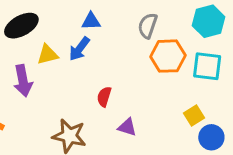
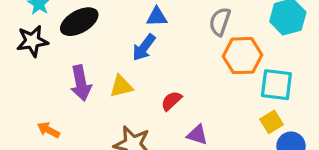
yellow triangle: (48, 55) -> (121, 86), moved
cyan square: (207, 66) -> (276, 85), moved
red semicircle: (104, 97) -> (171, 101), turned 30

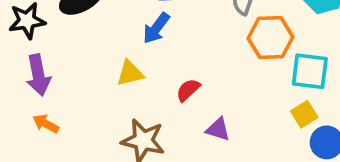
purple arrow: (81, 83) -> (38, 75), moved

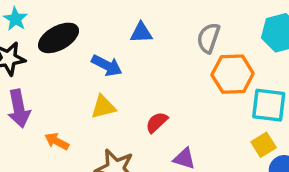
blue arrow: (156, 28) -> (107, 65), moved, turned -100
orange arrow: (46, 124) -> (57, 141), moved

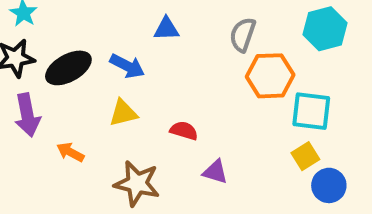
black ellipse: (58, 38) -> (68, 68), moved
red semicircle: (157, 122) -> (184, 131), turned 60

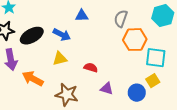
orange arrow: (70, 152) -> (33, 79), size x1.5
blue circle: (329, 185) -> (137, 93), moved

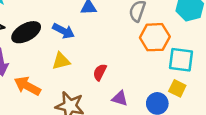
red semicircle: (91, 68) -> (100, 72), turned -80
yellow square: (153, 81) -> (177, 88), turned -32

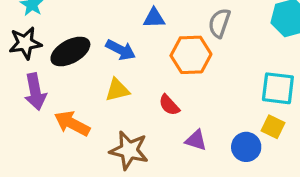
orange hexagon: (155, 37) -> (191, 55), moved
red semicircle: (100, 72) -> (169, 105), turned -70

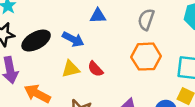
orange hexagon: (191, 55) -> (146, 57), moved
red semicircle: (169, 105) -> (95, 69), moved

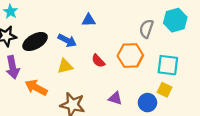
gray semicircle: (146, 20) -> (146, 29), moved
red semicircle: (95, 69) -> (98, 61), moved

